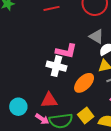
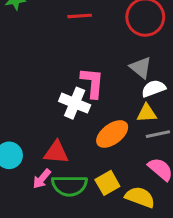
pink L-shape: (66, 51) -> (92, 83), turned -105
pink arrow: (42, 119) -> (42, 179), turned 88

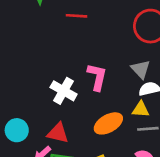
red line: (80, 16) -> (76, 16), moved
white cross: (75, 103) -> (64, 91), moved

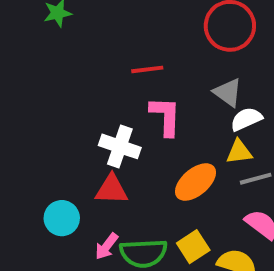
red line: (76, 16) -> (147, 69), moved
red triangle: (58, 133) -> (112, 189), moved

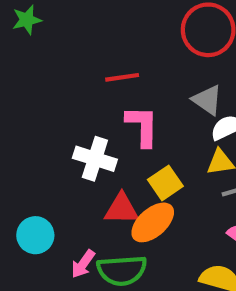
orange ellipse: (195, 182) -> (153, 222), moved
red triangle: (112, 189) -> (122, 209), moved
yellow square: (193, 247) -> (165, 183), moved

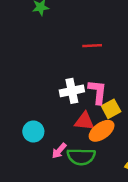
pink L-shape: (142, 126) -> (97, 92), moved
white cross: (95, 159) -> (72, 91), turned -35

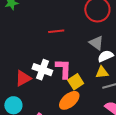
white cross: (72, 91) -> (42, 70), turned 36
red triangle: (84, 121) -> (23, 78), moved, turned -30

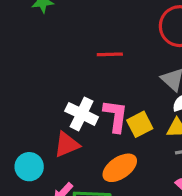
red triangle: (23, 78) -> (67, 144), moved
yellow square: (76, 82) -> (140, 124), moved

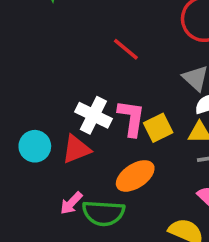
red line: (110, 54) -> (126, 49), turned 40
cyan circle: (29, 167) -> (35, 146), moved

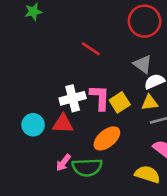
white cross: (93, 115) -> (73, 98), turned -35
red triangle: (76, 149) -> (63, 124), turned 30

